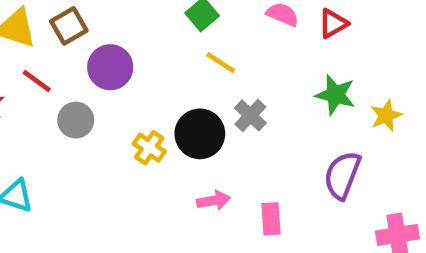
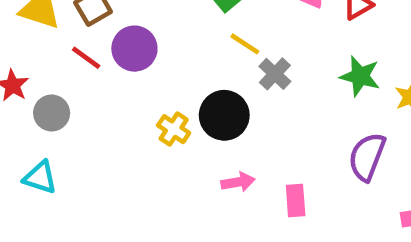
red line: (37, 81) -> (86, 58), moved
gray cross: (250, 115) -> (275, 74), moved
gray circle: (76, 120) -> (52, 113), moved

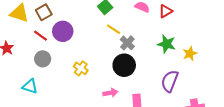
gray circle: (52, 113) -> (43, 59), moved
black circle: (224, 115) -> (124, 65), moved
cyan triangle: (40, 177) -> (30, 86), moved

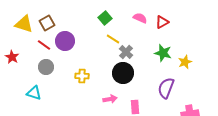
yellow cross: (81, 68) -> (82, 76), turned -32

